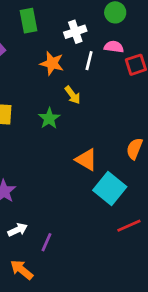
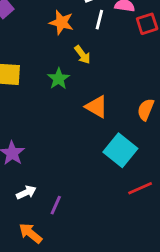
orange triangle: (86, 160) -> (96, 107), moved

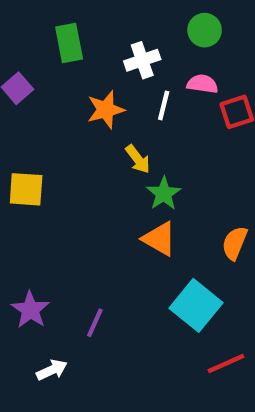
orange star: (61, 22) -> (106, 110), turned -30
green star: (59, 79) -> (164, 194), moved
purple line: (56, 205) -> (95, 323), moved

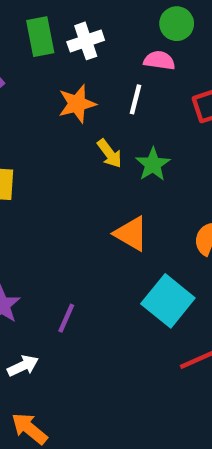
white cross: (142, 60) -> (86, 41), moved
pink semicircle: (202, 84) -> (159, 60), moved
green star: (164, 194) -> (153, 164), moved

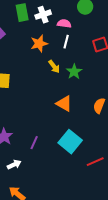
pink semicircle: (159, 60) -> (64, 24), moved
cyan square: (168, 301) -> (70, 142), moved

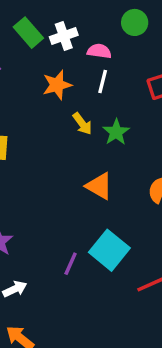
green rectangle: (22, 13) -> (28, 33), turned -30
purple line: (34, 143) -> (71, 264), moved

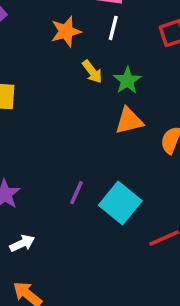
orange triangle: (99, 186) -> (129, 121), moved, turned -44
purple line: (71, 264) -> (76, 193), moved

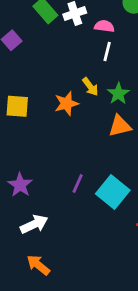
orange star: (66, 31) -> (66, 103), moved
white arrow: (22, 243) -> (34, 224), size x1.4

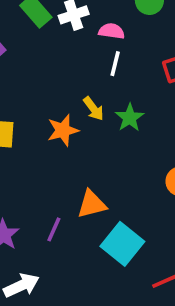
orange triangle: (120, 126) -> (92, 204), moved
purple line: (78, 184) -> (54, 229), moved

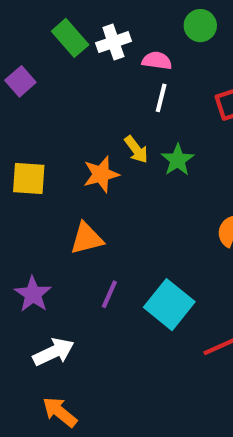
orange triangle: (92, 204) -> (87, 238), moved
purple line: (54, 229) -> (109, 294), moved

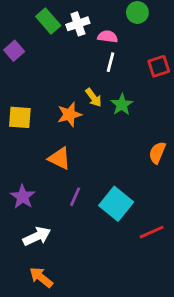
orange triangle: (87, 238) -> (60, 158), turned 40

